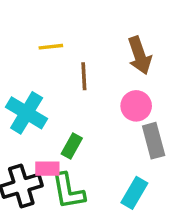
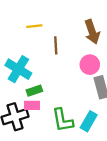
green rectangle: (72, 146) -> (34, 91), moved, turned 42
green L-shape: (68, 191) -> (63, 120), moved

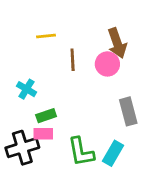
pink circle: (90, 65) -> (107, 64), moved
cyan cross: (18, 69) -> (27, 89), size x0.6

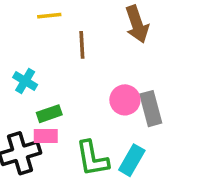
pink circle: (107, 64) -> (125, 100), moved

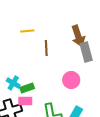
cyan cross: (25, 81) -> (13, 83), moved
gray rectangle: (151, 109) -> (86, 52), moved

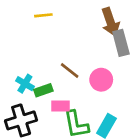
brown line: (46, 48) -> (70, 70), moved, turned -49
pink rectangle: (25, 101) -> (60, 106), moved

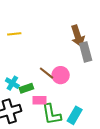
yellow line: (43, 15) -> (14, 34), moved
pink circle: (101, 80) -> (61, 75), moved

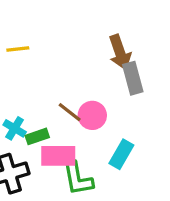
pink rectangle: (39, 100) -> (58, 156), size x1.5
cyan rectangle: (75, 115) -> (121, 154), moved

